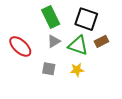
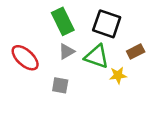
brown rectangle: (101, 41) -> (136, 51), moved
yellow star: (77, 70) -> (118, 75), moved

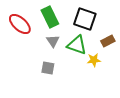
gray triangle: (67, 51) -> (53, 41), turned -32
red ellipse: (25, 58) -> (20, 24), moved

